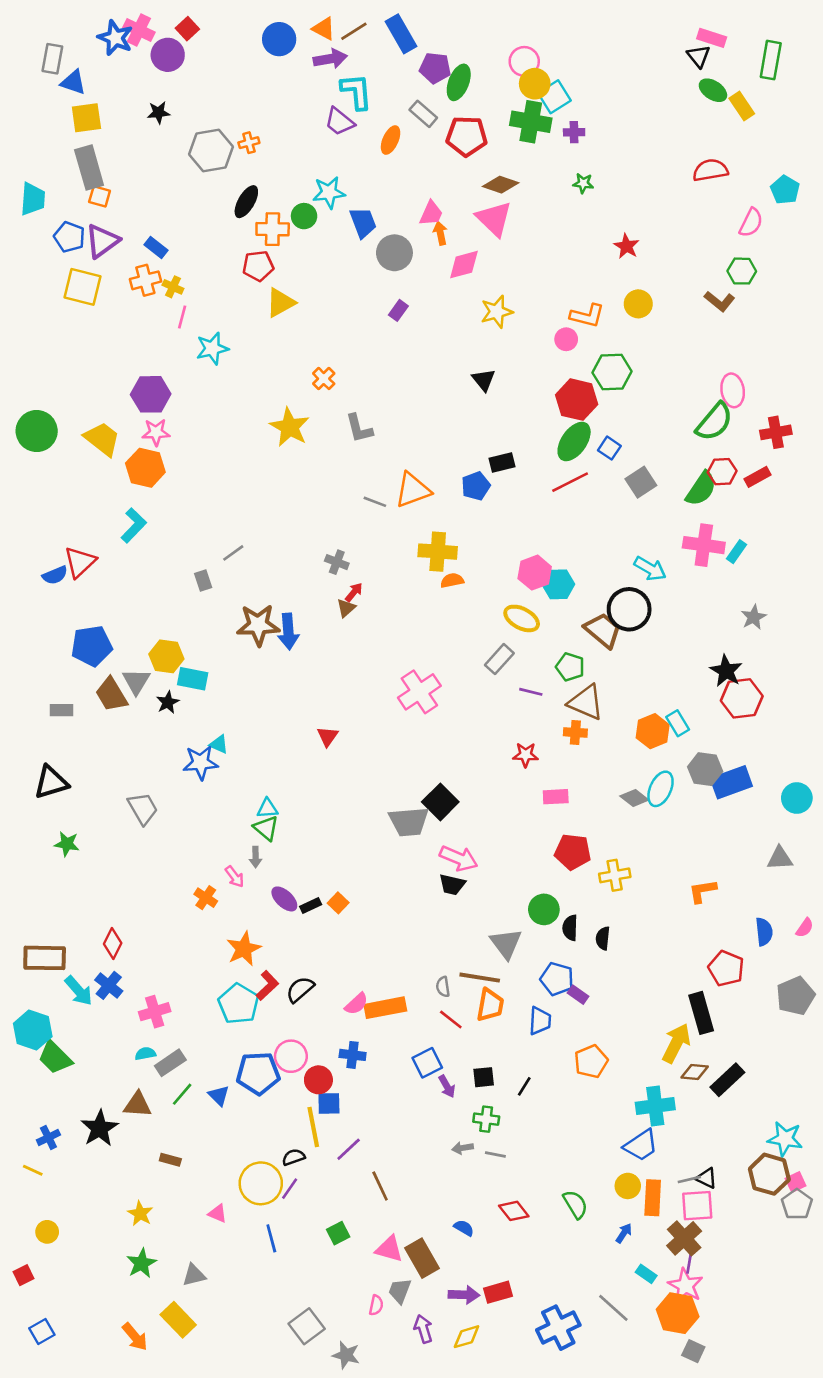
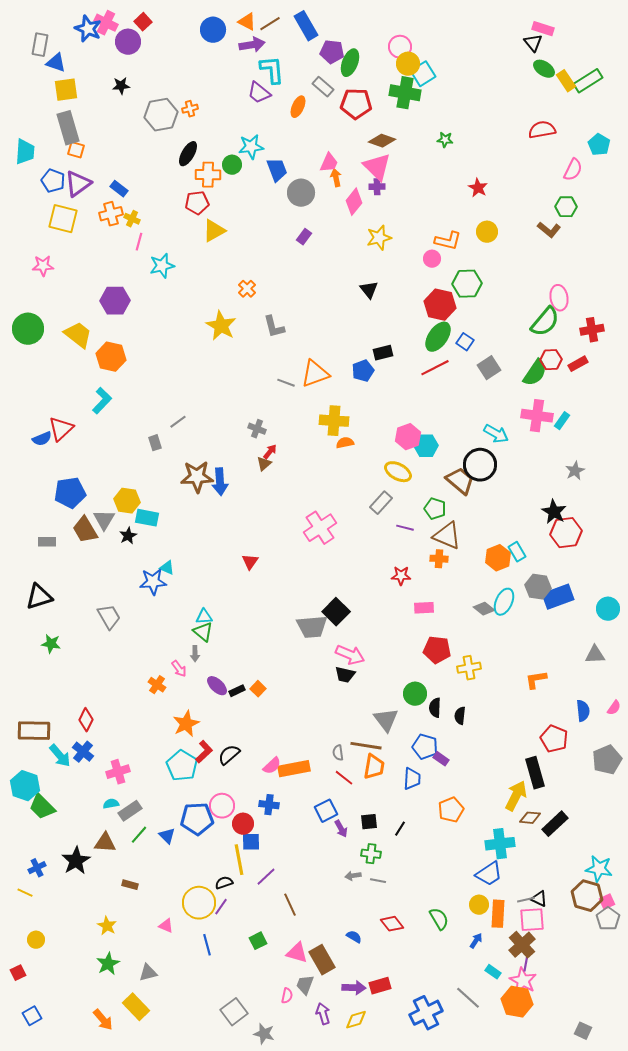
green rectangle: (771, 60) -> (588, 81), moved, turned 48
purple cross: (574, 132) -> (377, 187), moved
pink diamond: (464, 265) -> (354, 202), turned -36
pink star: (156, 432) -> (43, 266), moved
gray square: (693, 1351) -> (583, 1031), moved

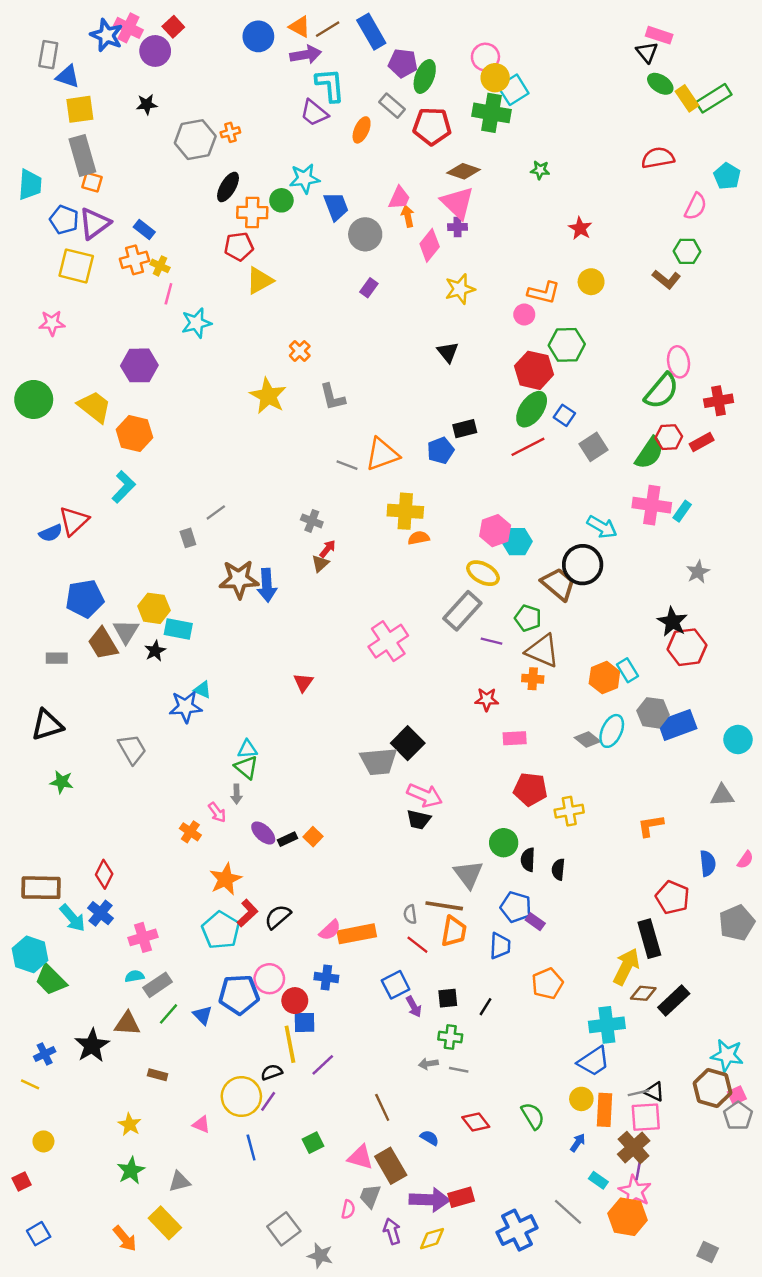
gray rectangle: (381, 503) -> (462, 611), size x1.4
brown line: (290, 905) -> (382, 1107), moved
purple arrow: (354, 988) -> (430, 1200), size x1.4

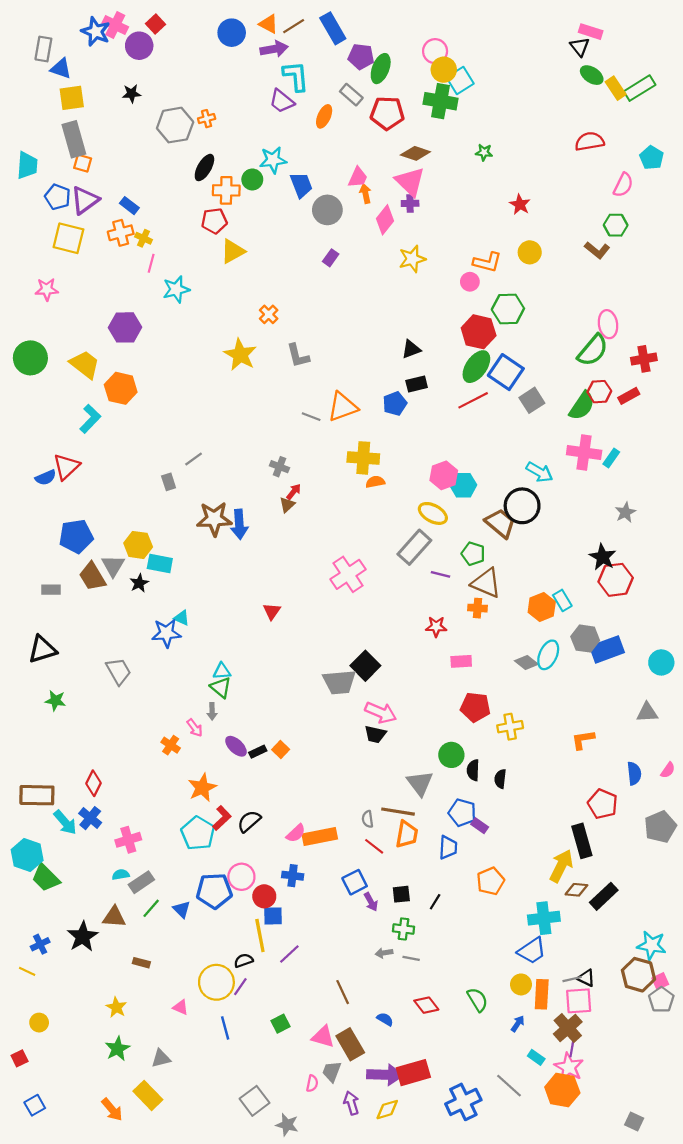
black triangle: (448, 352) -> (411, 349), moved, turned 48
blue square: (564, 415) -> (506, 372), size x1.8
cyan L-shape: (124, 487) -> (90, 419), moved
red rectangle: (461, 1197) -> (413, 1073), size x1.4

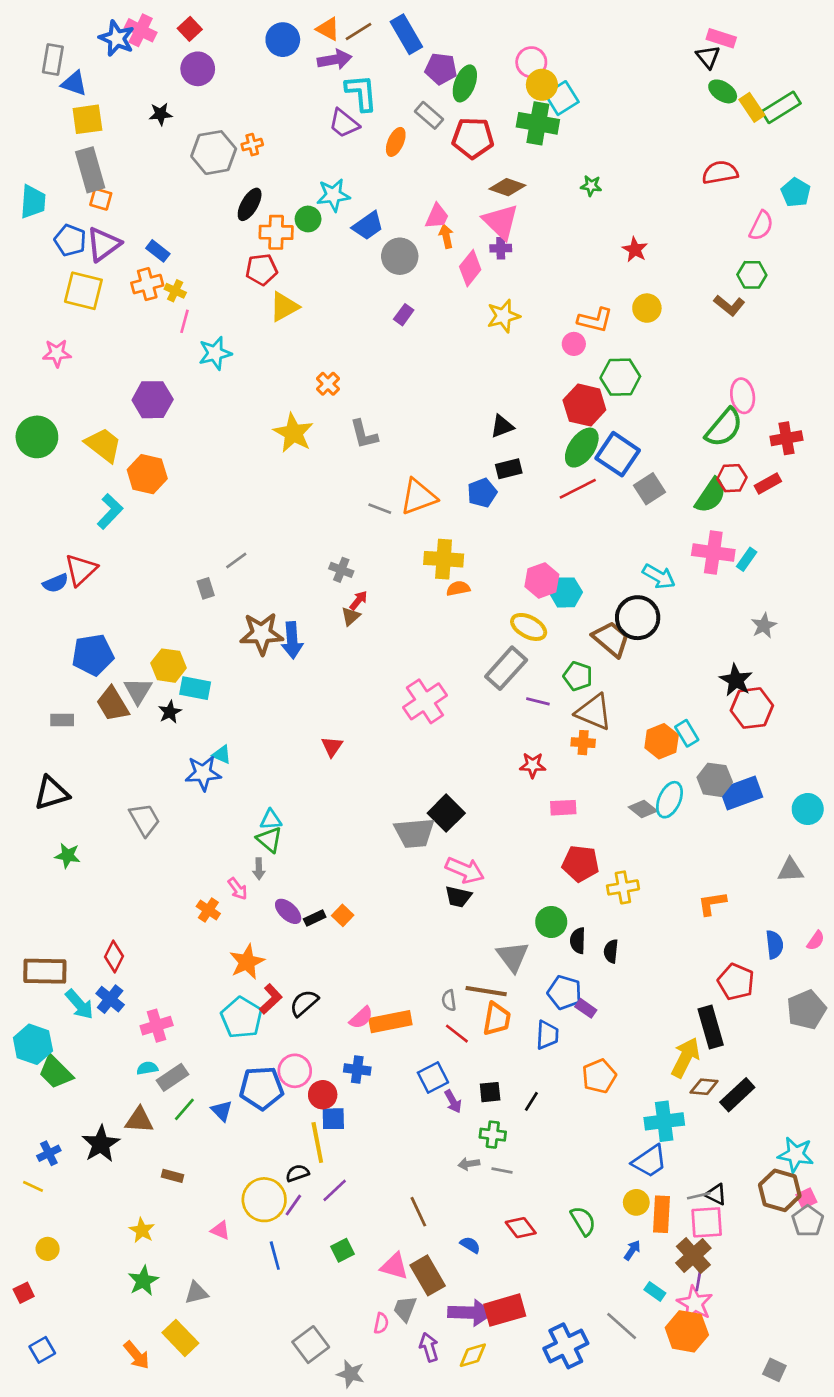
purple circle: (139, 46) -> (198, 69), moved
blue trapezoid: (301, 185) -> (368, 226), turned 76
purple line: (289, 954) -> (335, 1190), moved

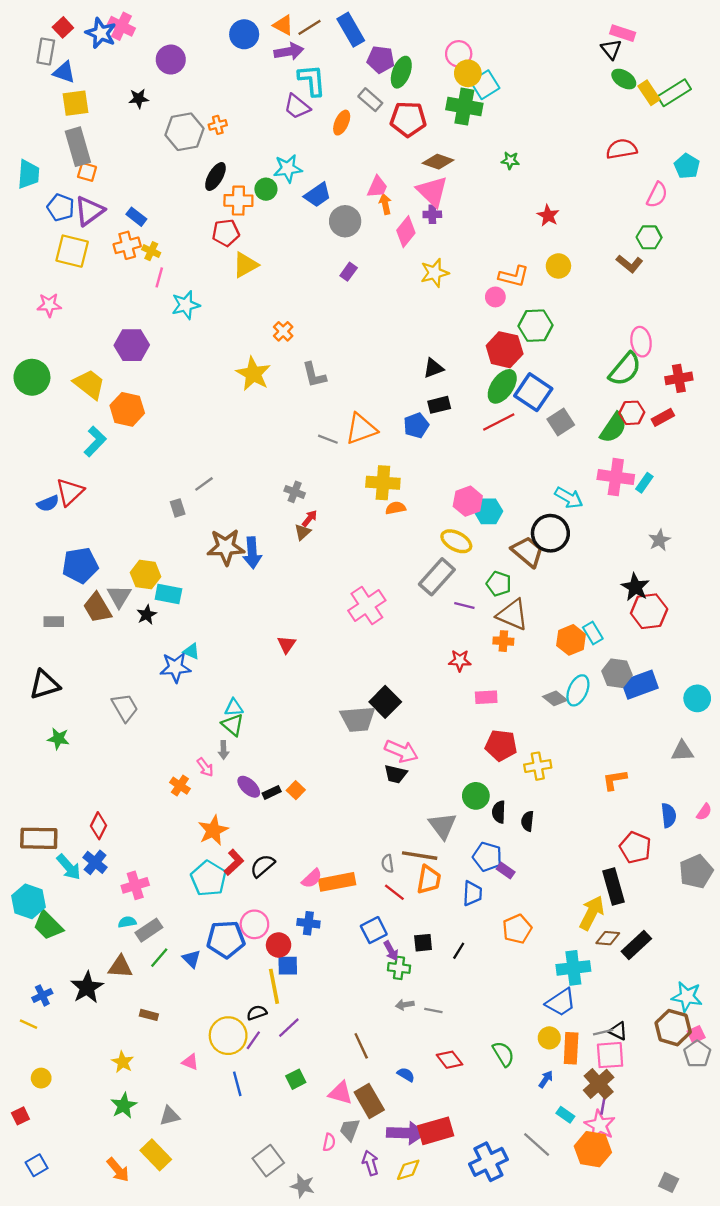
red square: (190, 29) -> (63, 27), moved
green cross: (493, 1135) -> (399, 968), moved

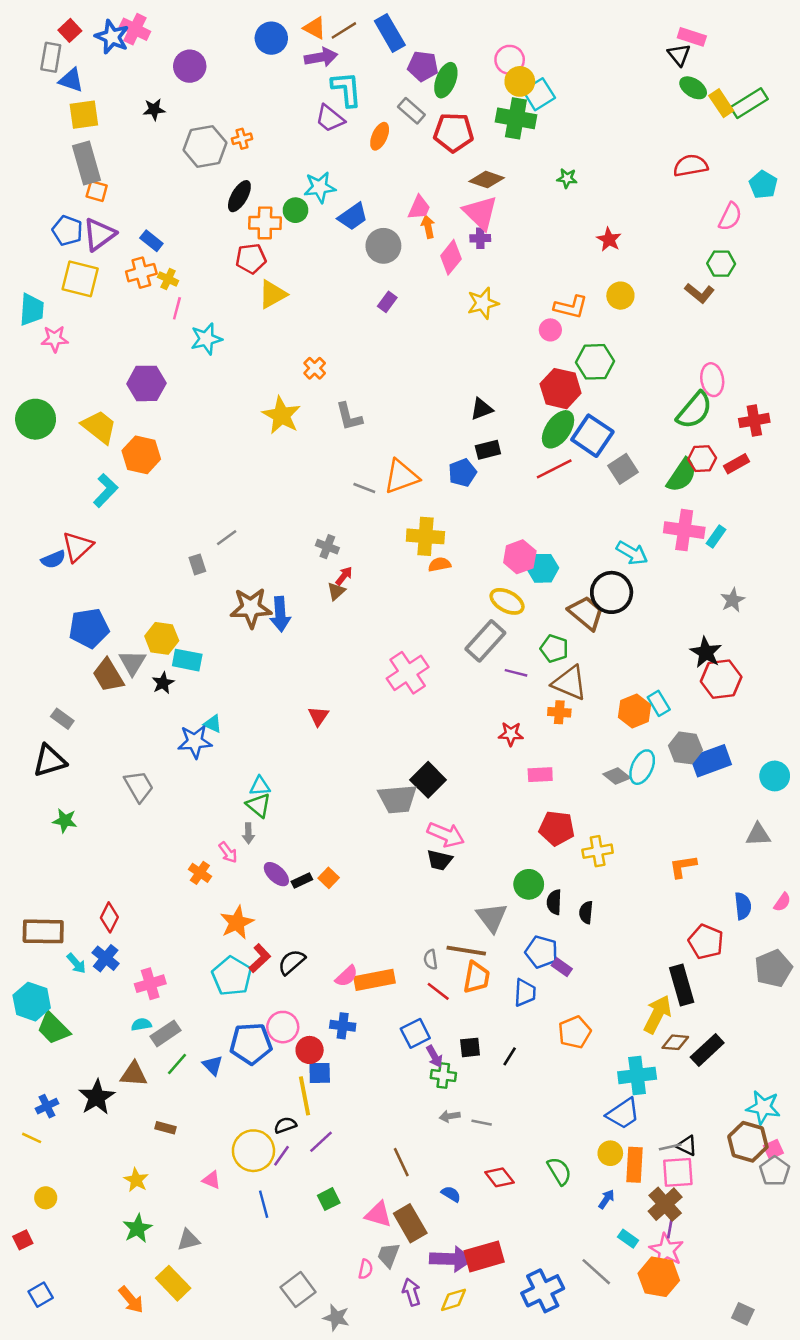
cyan trapezoid: (29, 174) -> (32, 310), moved
gray rectangle: (54, 622) -> (62, 719), moved, turned 36
cyan arrow: (69, 867) -> (76, 963), size x0.7

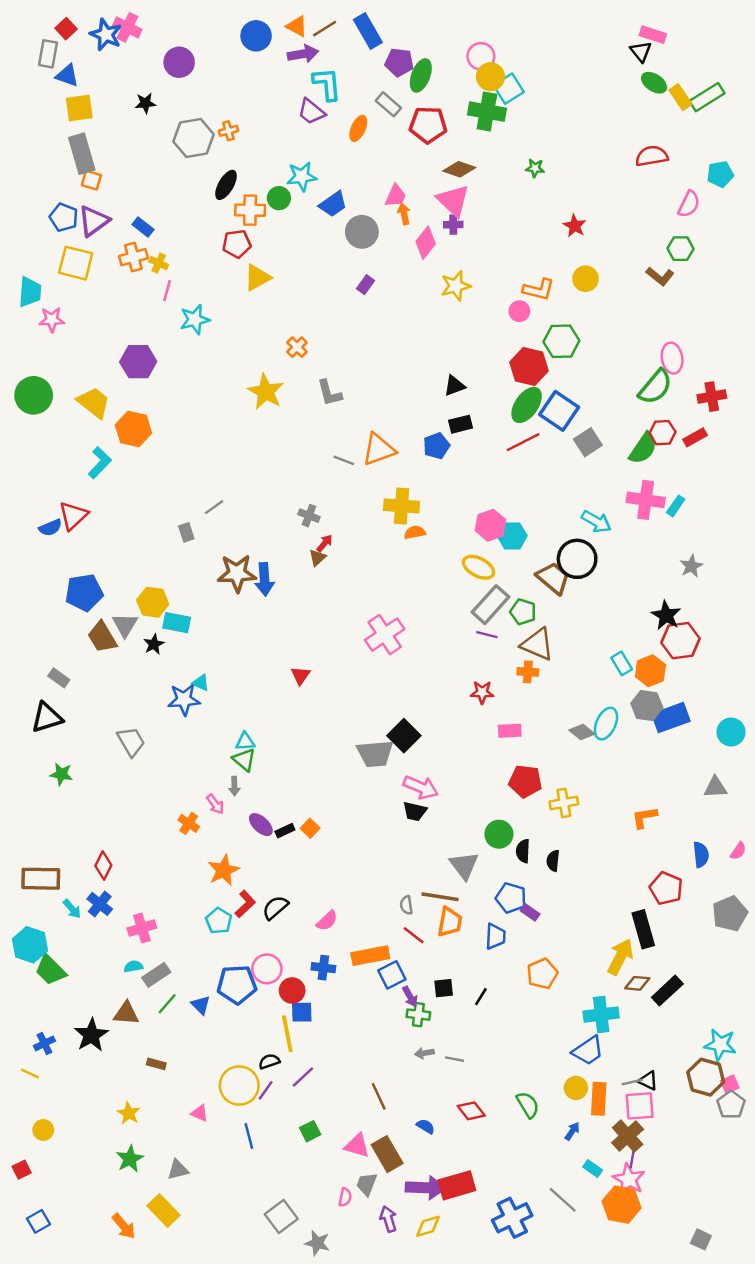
cyan pentagon: (763, 185) -> (720, 174), turned 30
gray rectangle: (485, 641) -> (491, 605), moved
orange hexagon: (634, 711) -> (650, 671), moved
cyan pentagon: (232, 976) -> (219, 921), size x0.7
orange rectangle: (375, 980) -> (370, 956), moved

